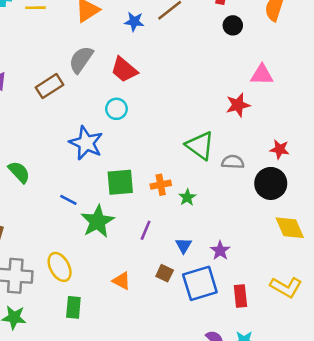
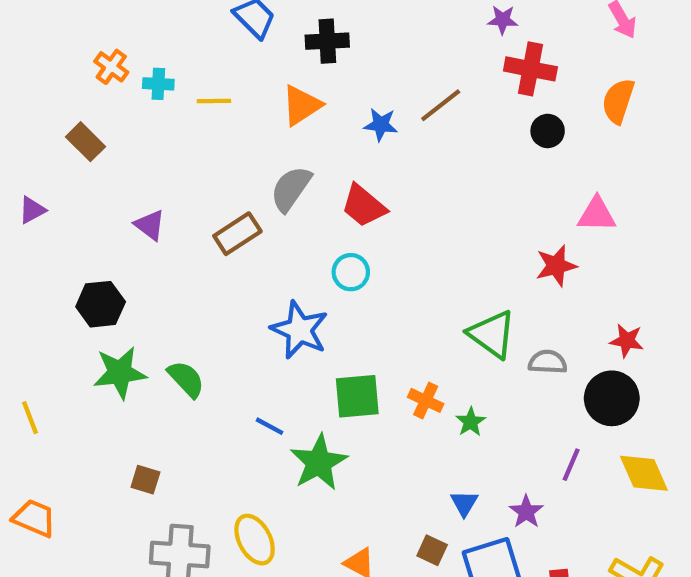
orange cross: (161, 185) -> (426, 400), turned 36
purple line: (146, 230) -> (571, 465), moved

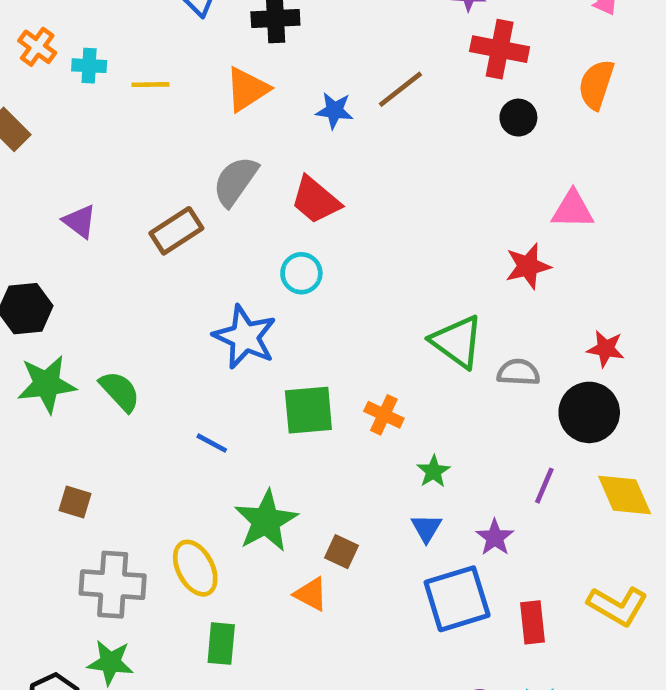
green star: (471, 422) -> (433, 471), moved
green star: (319, 463) -> (266, 521), moved
brown square: (432, 550) -> (341, 552), moved

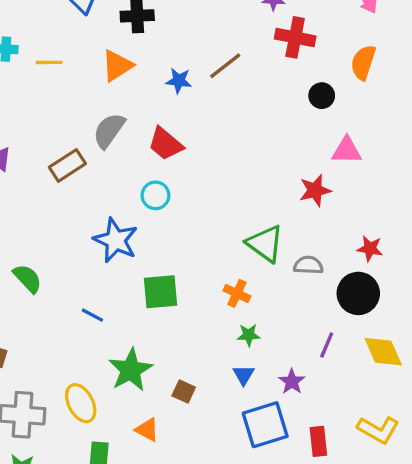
black circle: (518, 118) -> (322, 96), moved
orange cross: (384, 415) -> (237, 293), moved
green star: (433, 471) -> (249, 335), turned 30
orange triangle: (311, 594) -> (147, 430), moved

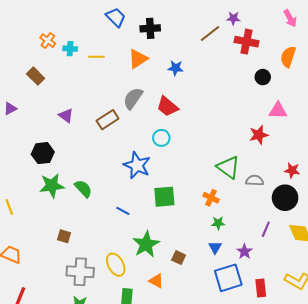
brown line: (225, 66) -> (210, 33), moved

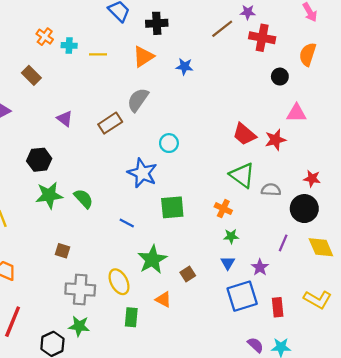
red trapezoid: (167, 106) -> (244, 134), moved
brown square: (179, 258) -> (188, 274), turned 32

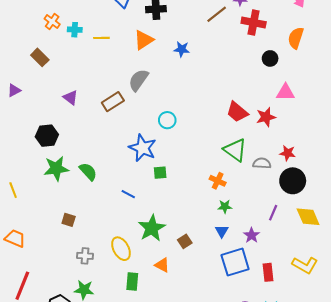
red star: (312, 179) -> (288, 153), moved
green square: (172, 207) -> (160, 173), moved, size x0.6
gray cross: (80, 289) -> (85, 256), size x0.6

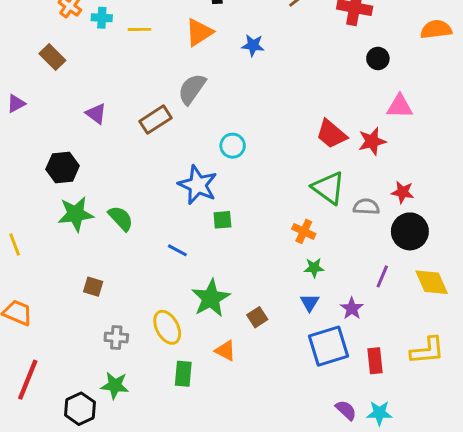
orange semicircle: (296, 38) -> (436, 29), moved, turned 65
yellow L-shape: (305, 265) -> (427, 351), turned -35

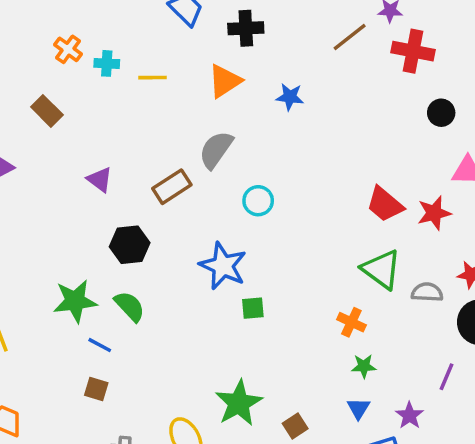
cyan circle: (233, 146) -> (258, 201), moved
black hexagon: (63, 167) -> (130, 245), moved
blue line: (177, 250) -> (100, 345), moved

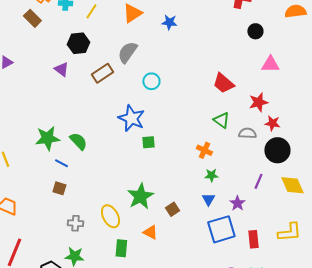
yellow line: (153, 78) -> (91, 11), turned -56
brown rectangle: (47, 111) -> (32, 18), moved
red star: (434, 213) -> (258, 102), moved
black hexagon: (130, 245) -> (78, 43), moved
green triangle: (381, 269) -> (221, 120), size x0.7

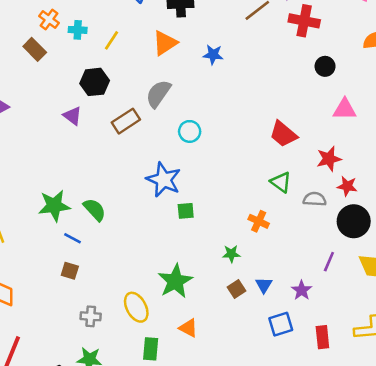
green star: (211, 175) -> (231, 254), moved
brown square: (172, 209) -> (236, 289), moved
blue square: (221, 229) -> (281, 324), size x0.7

